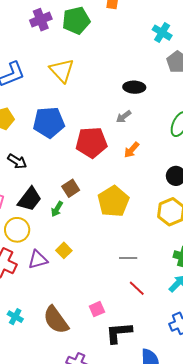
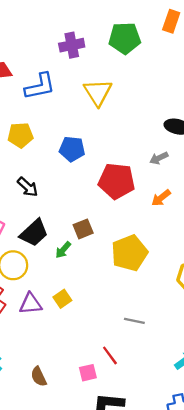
purple cross: (41, 20) -> (72, 45), moved
blue pentagon: (49, 122) -> (72, 149), size x0.7
red line: (137, 288) -> (110, 355), moved
brown semicircle: (56, 320) -> (39, 377), size x0.6

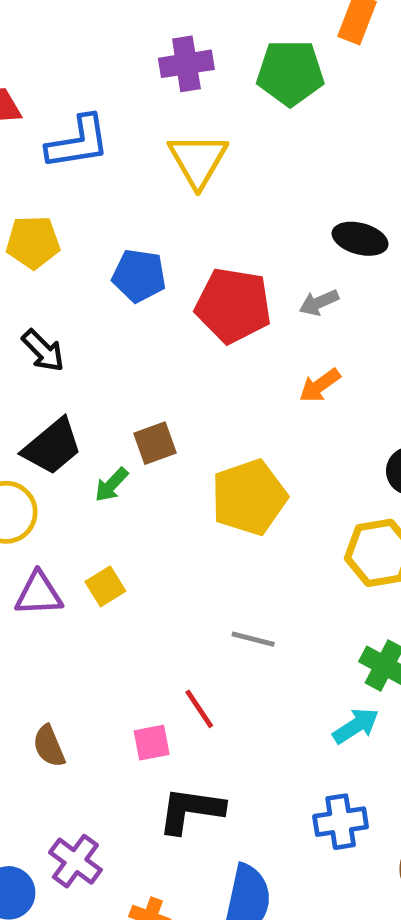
green pentagon: (125, 38) -> (290, 73), moved
purple cross: (72, 45) -> (186, 64), moved
red pentagon: (117, 181) -> (233, 305), moved

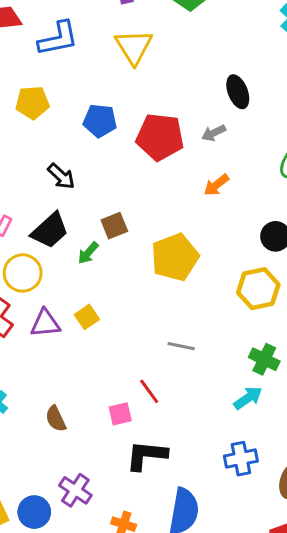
black ellipse: (360, 239) -> (238, 92), turned 56
black arrow: (43, 351) -> (61, 176), moved

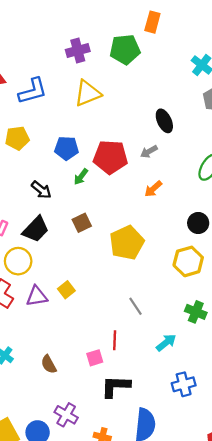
yellow triangle: (134, 47) -> (88, 93), turned 44
green arrow: (88, 253) -> (81, 177), moved
gray line: (181, 346) -> (135, 306), turned 48
red line: (149, 391) -> (115, 340), turned 42
cyan arrow: (248, 398) -> (166, 343), moved

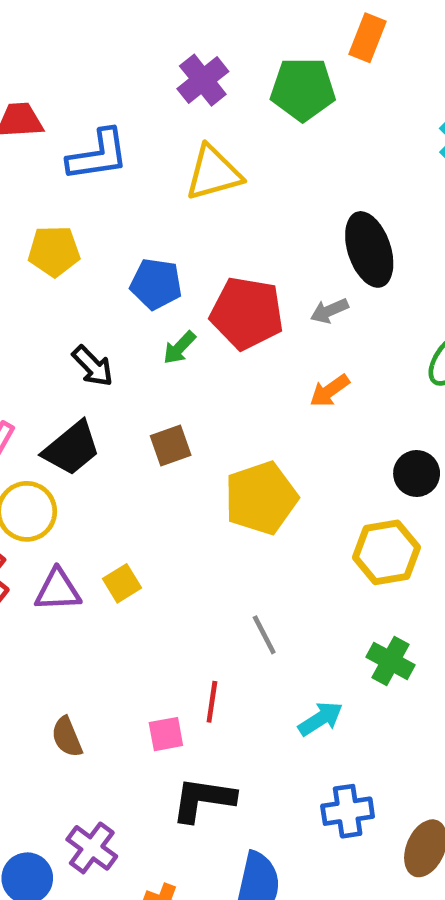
purple cross: (78, 50) -> (203, 80), turned -30
black ellipse: (164, 121) -> (369, 249), size x1.4

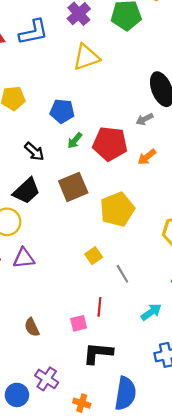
blue L-shape: (98, 155) -> (33, 32), moved
red pentagon: (247, 313) -> (110, 144), moved
brown square: (171, 445) -> (73, 187), size x1.5
yellow square: (122, 583) -> (94, 256), moved

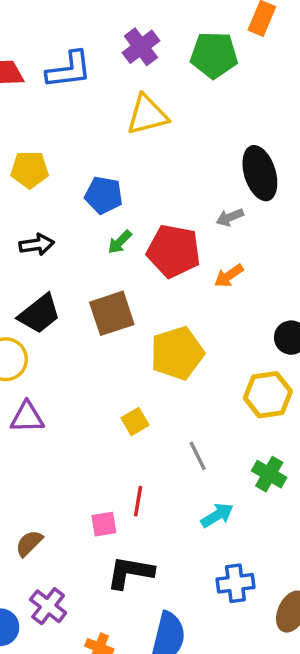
black arrow: (34, 152) -> (37, 245), moved, turned -55
gray line: (122, 274) -> (198, 456), moved
brown semicircle: (32, 327) -> (29, 543), moved, turned 66

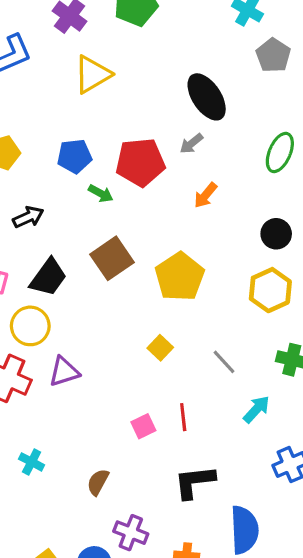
green arrow: (120, 242) -> (101, 194), turned -90
red pentagon: (174, 251) -> (140, 162), moved
pink square: (104, 524) -> (143, 426), moved

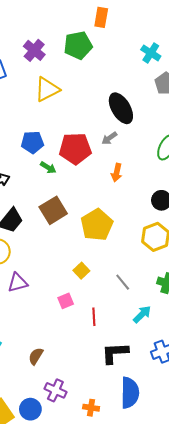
orange arrow: (205, 195) -> (117, 173), turned -30
pink square: (143, 426) -> (66, 301), moved
black L-shape: (194, 482) -> (115, 353), moved

